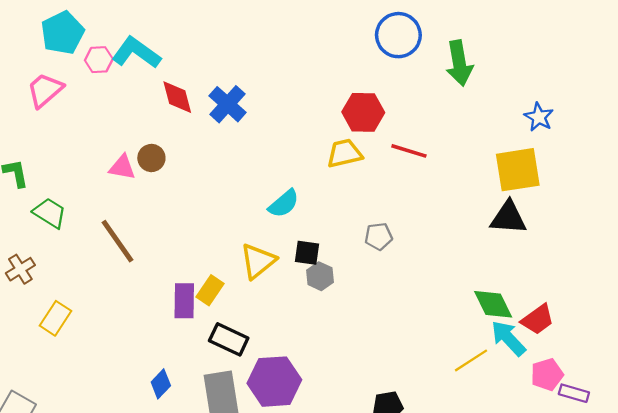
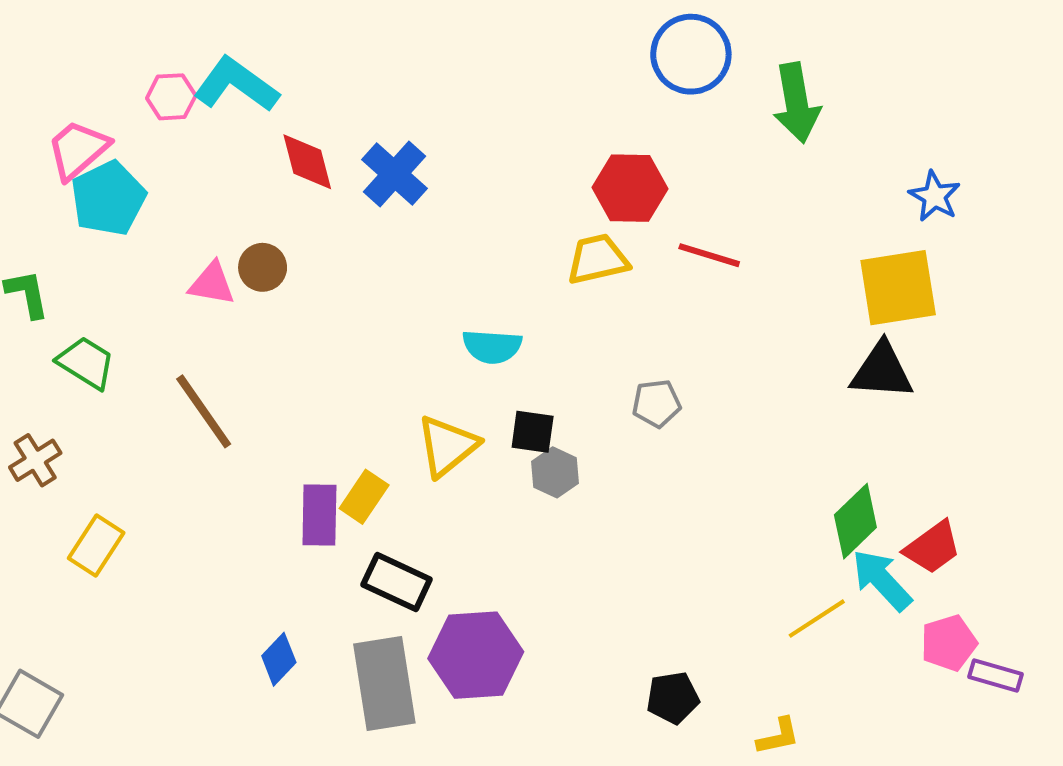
cyan pentagon: (62, 33) -> (108, 198), moved
cyan semicircle: (284, 204) -> (492, 347), turned 44
green diamond: (493, 304) -> (855, 521), turned 72

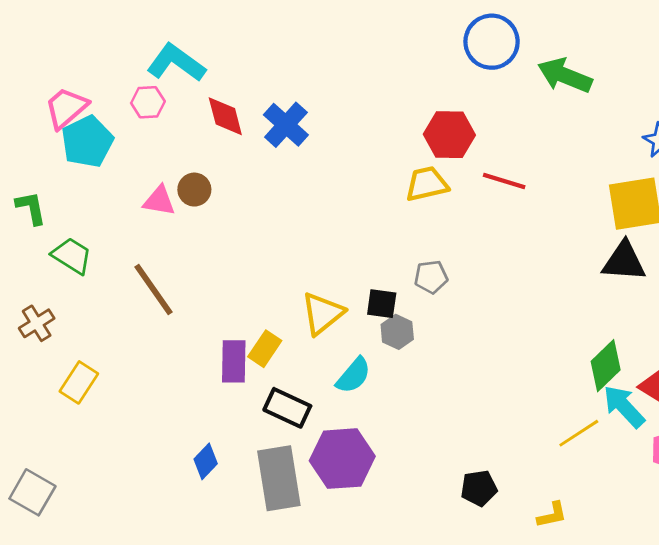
pink hexagon: (171, 97) -> (148, 102), moved
green arrow: (797, 103) -> (565, 75), turned 122
cyan semicircle: (492, 347) -> (354, 375), moved, turned -54
gray pentagon: (656, 403) -> (431, 277), moved

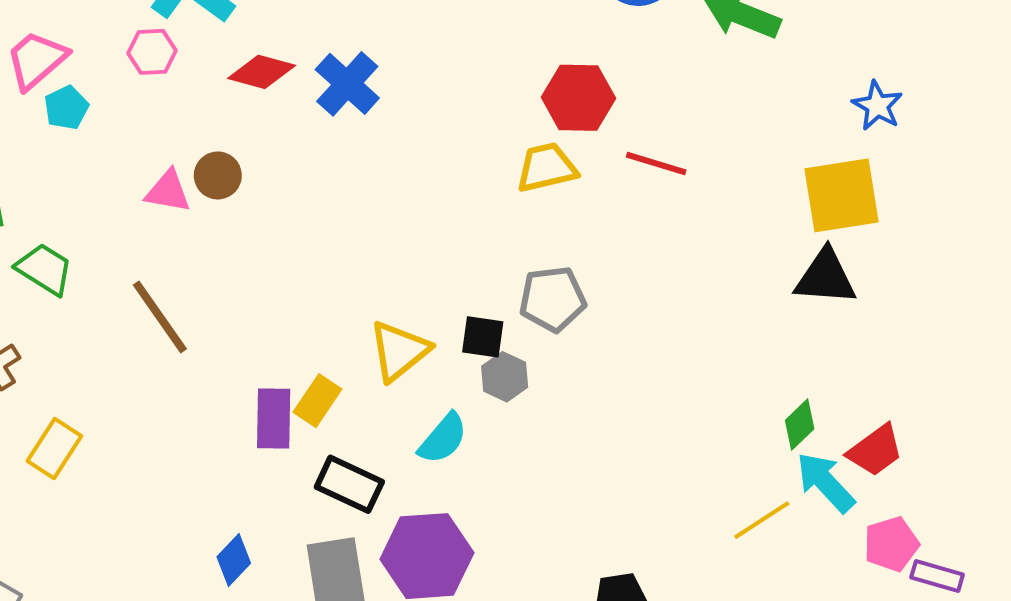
red diamond: (225, 116) -> (262, 72), turned -60
cyan pentagon: (87, 142) -> (66, 108), size x0.6
gray pentagon: (431, 277) -> (553, 299), size x1.4
green diamond: (606, 366) -> (800, 425), size x0.7

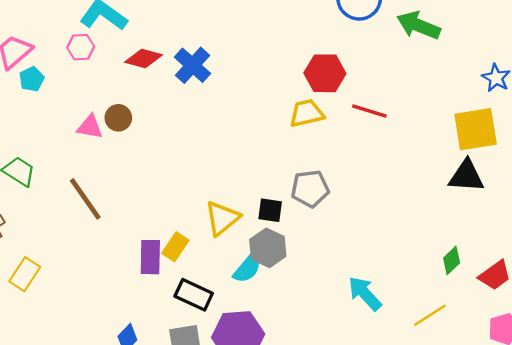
gray hexagon: (505, 377) -> (268, 248), moved, size x1.4
cyan arrow: (826, 482) -> (365, 294), moved

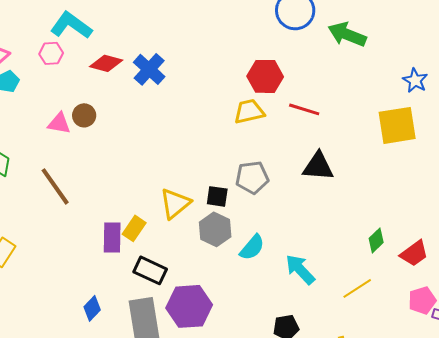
black triangle: (466, 176) -> (318, 166), moved
cyan semicircle: (247, 268) -> (252, 247), moved

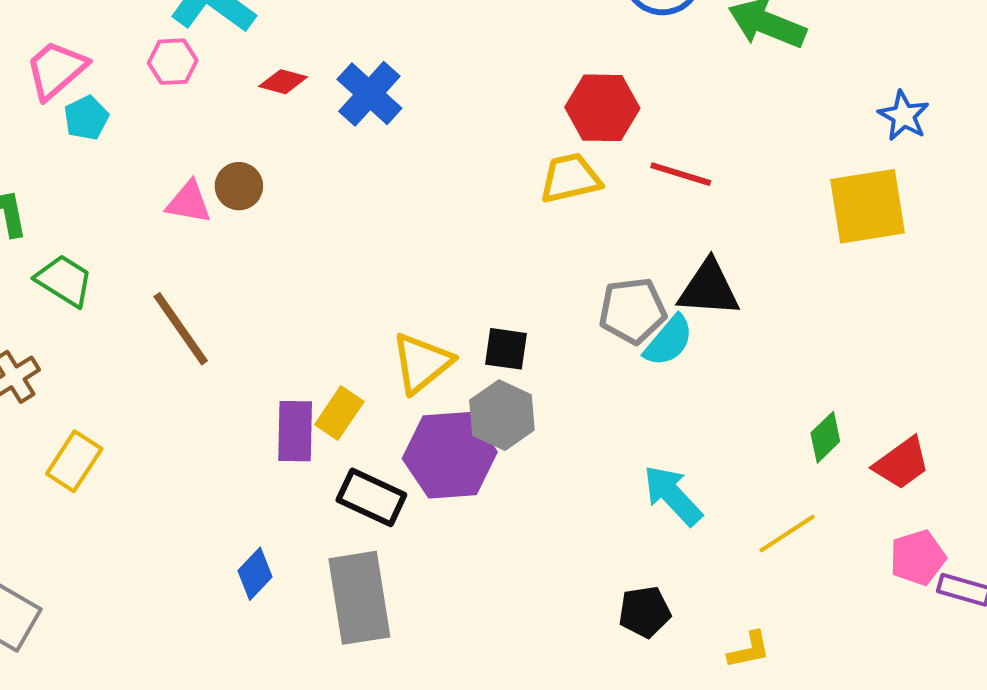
red diamond: (106, 63) -> (283, 82), size x0.7
gray pentagon: (252, 177) -> (633, 311), moved
cyan semicircle: (252, 247) -> (669, 341), moved
purple hexagon: (189, 306) -> (450, 455), moved

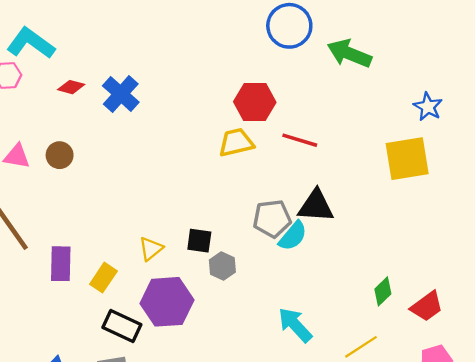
brown circle: (239, 186) -> (60, 155), moved
yellow triangle: (422, 363) -> (151, 249), size x0.7
gray hexagon: (502, 415) -> (222, 266), moved, size x0.7
purple rectangle: (295, 431) -> (61, 264), moved

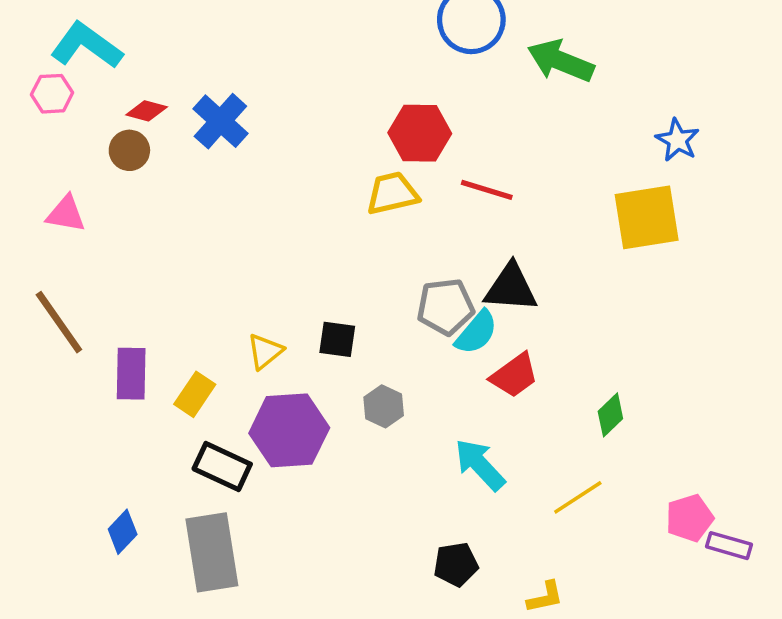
brown circle: (60, 155) -> (129, 150), moved
gray hexagon: (222, 266) -> (384, 406), moved
red trapezoid: (427, 306) -> (514, 375), moved

